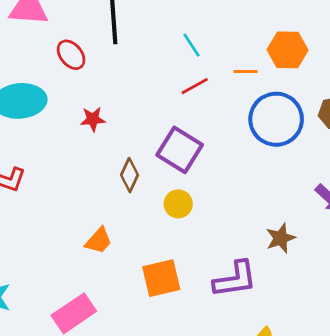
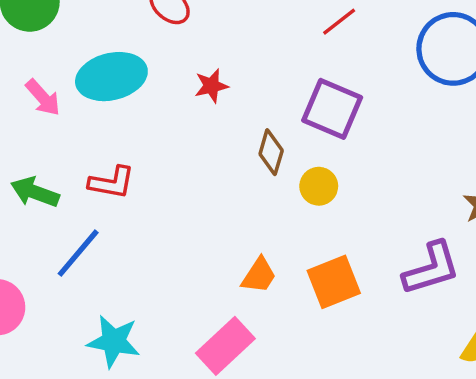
yellow circle: (178, 204) -> (319, 186), moved
orange trapezoid: (99, 241) -> (259, 275), moved

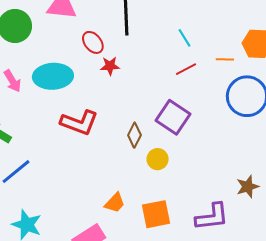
red star: (211, 86) -> (110, 66), moved
red L-shape: (112, 183) -> (79, 123), moved, size x1.4

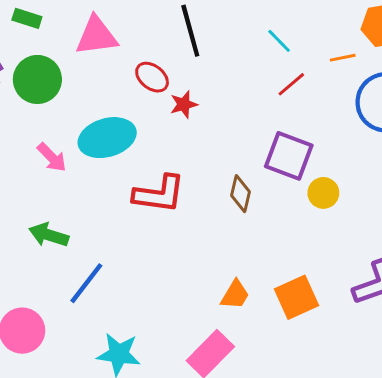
yellow circle: (158, 159) -> (323, 193), moved

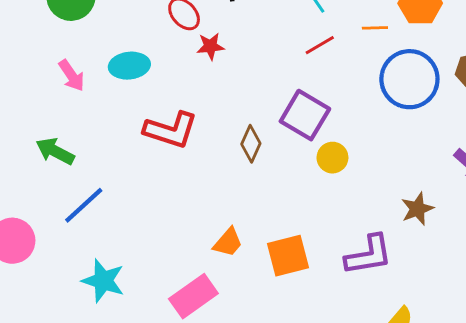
cyan ellipse: (107, 138) -> (129, 66), size x0.7

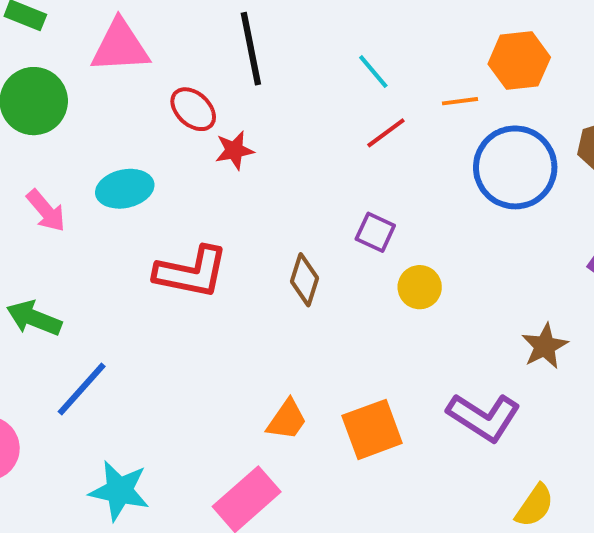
purple square: (305, 115) -> (375, 232), size x0.6
purple L-shape: (369, 255) -> (484, 417), turned 48

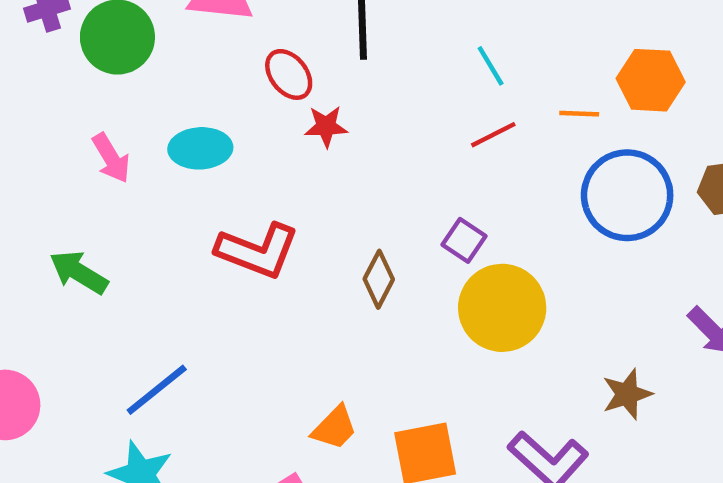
yellow circle: (420, 287) -> (502, 308), size x1.8
blue line: (82, 389) -> (157, 390), moved

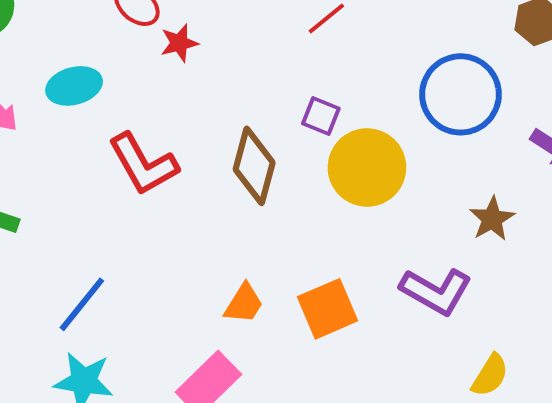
blue circle: (627, 195) -> (461, 94), moved
red L-shape: (257, 251) -> (143, 164), turned 52
brown diamond: (379, 279) -> (254, 166), size x1.5

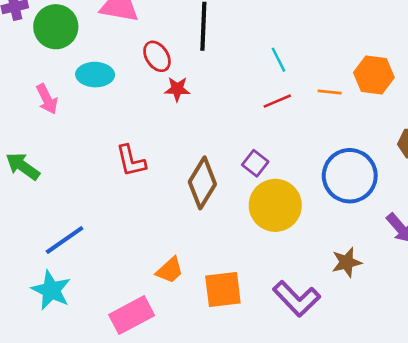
cyan ellipse: (74, 86) -> (95, 75), moved
red L-shape: (143, 164) -> (131, 161), size x0.7

